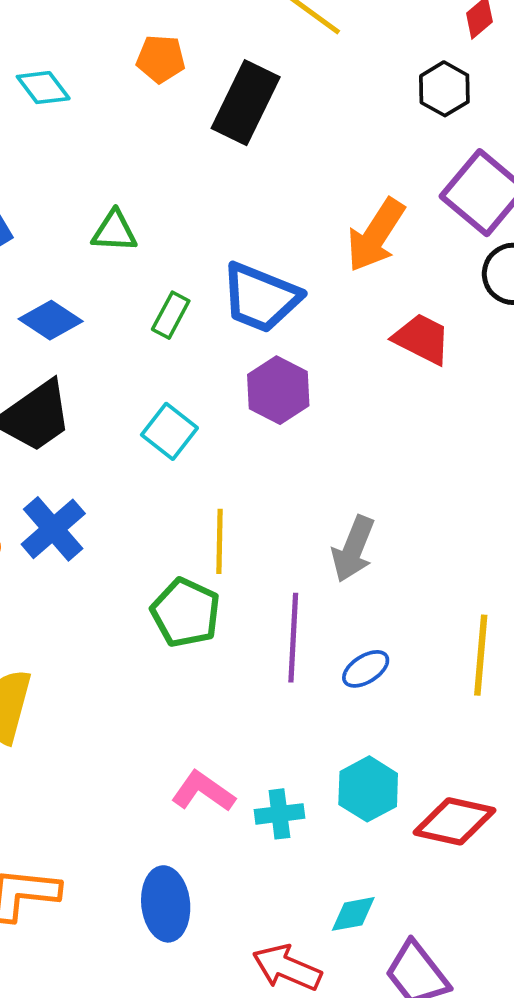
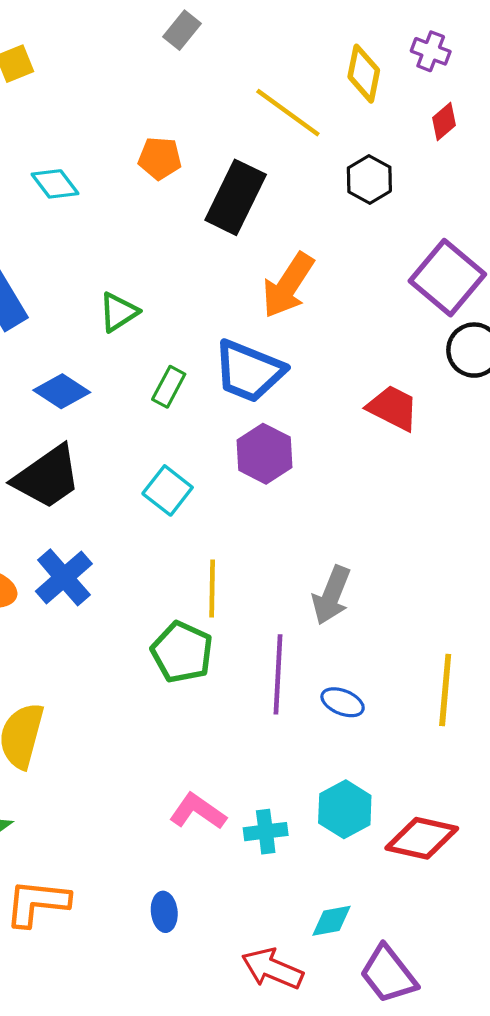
black hexagon: (444, 89) -> (369, 179), moved
green triangle: (114, 231) -> (119, 312), turned -36
orange arrow: (376, 235) -> (288, 285), moved
blue ellipse: (366, 669) -> (343, 702), turned 54
blue ellipse: (166, 904) -> (164, 912), size x0.6

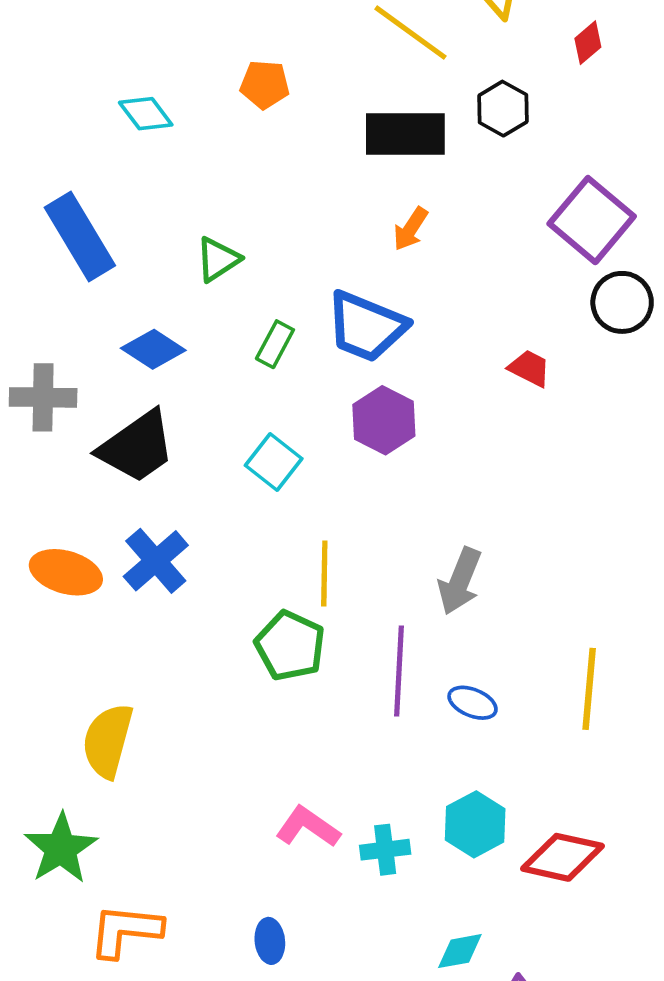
black rectangle: (236, 197) -> (405, 134), moved, turned 64
orange arrow: (288, 285) -> (410, 229), size x0.6
red trapezoid: (393, 408) -> (530, 368), size x0.7

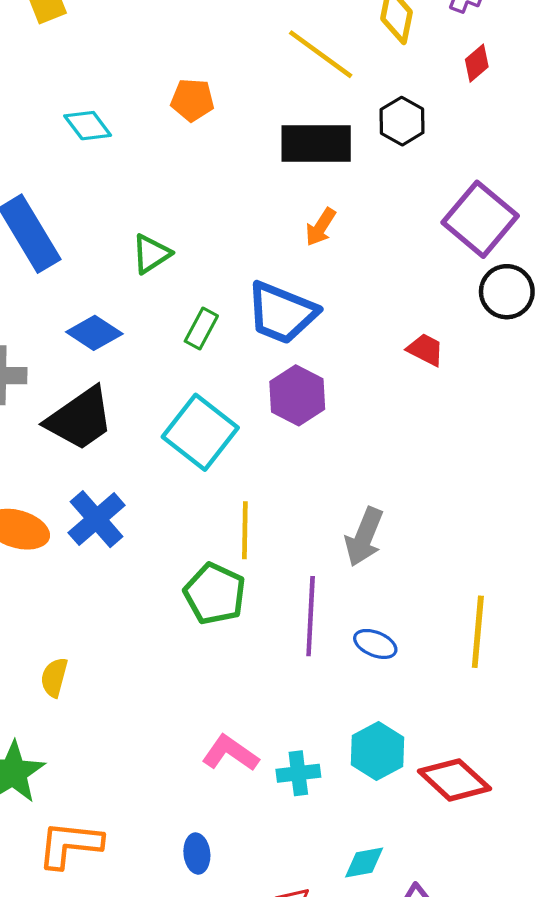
cyan square: (274, 462) -> (200, 432), size x1.5
yellow semicircle: (108, 741) -> (54, 677), size x0.6
red diamond: (562, 857) -> (454, 780), turned 30

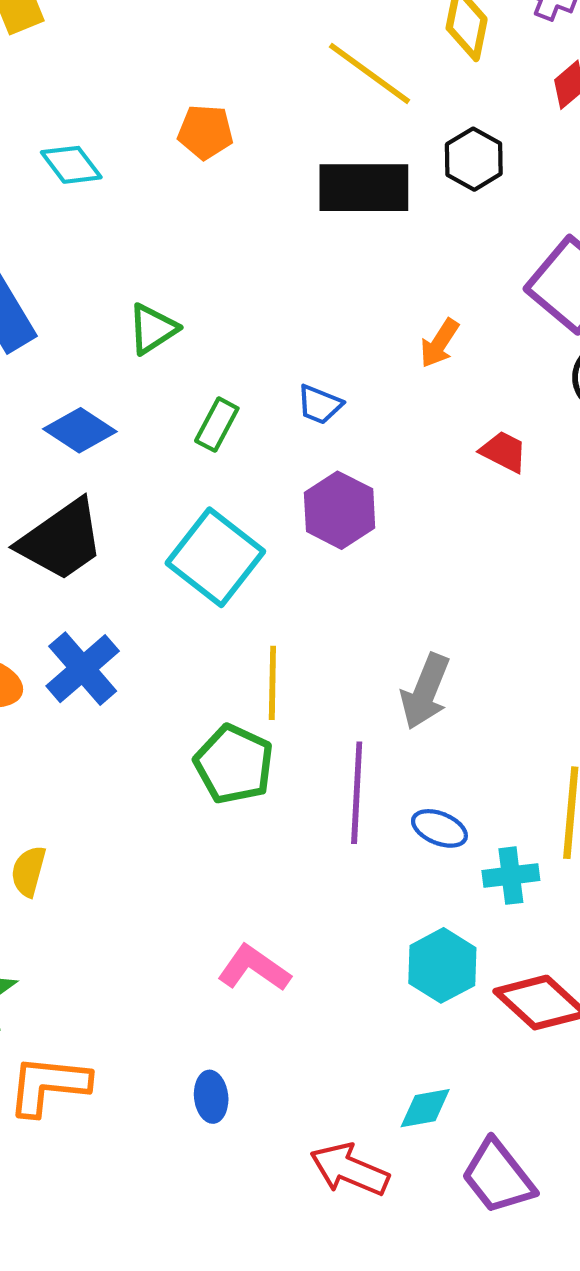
orange arrow: (321, 227) -> (439, 343), moved
blue trapezoid: (282, 313) -> (320, 405), size x0.5
cyan cross: (298, 773) -> (511, 876), moved

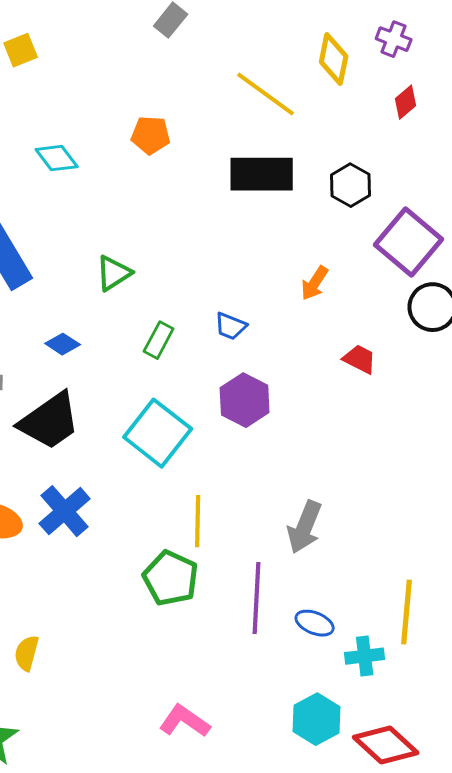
black hexagon: (474, 159) -> (351, 185), moved
blue diamond: (80, 430) -> (63, 344), size x0.7

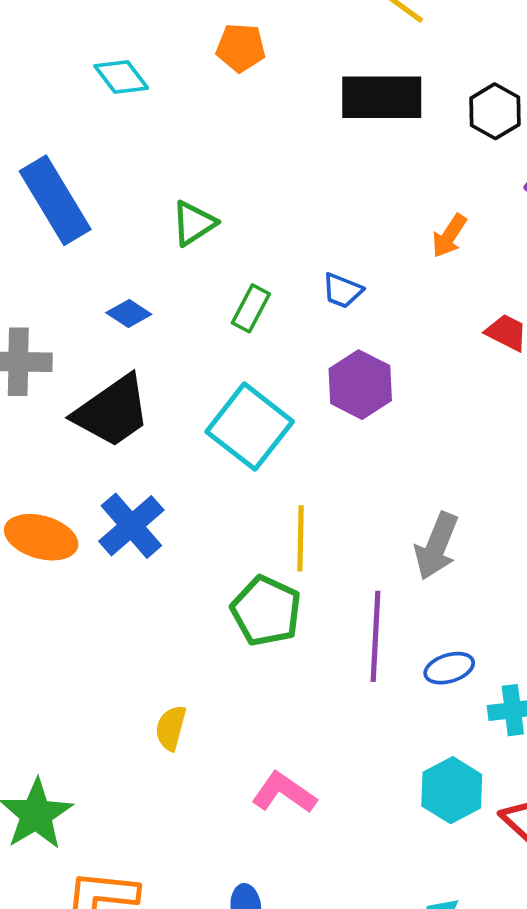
blue ellipse: (315, 623) -> (449, 668), turned -39
yellow semicircle: (27, 653) -> (171, 728), moved

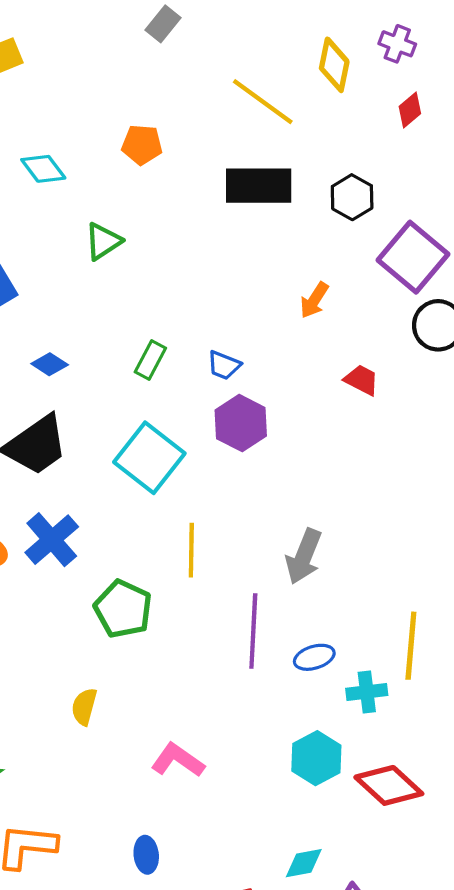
green triangle: (194, 223) -> (103, 241), moved
blue trapezoid: (342, 291) -> (224, 365), moved
green pentagon: (266, 611) -> (123, 609), moved

